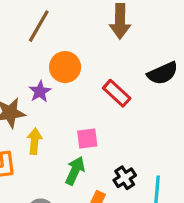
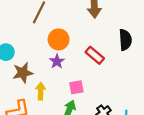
black semicircle: (163, 73) -> (125, 40), turned -66
purple star: (40, 92) -> (57, 61), moved

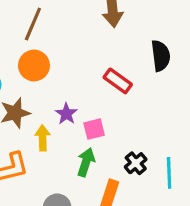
orange circle: (59, 39) -> (34, 66), moved
purple star: (57, 61) -> (66, 114), moved

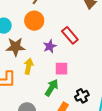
red rectangle: (118, 81) -> (70, 35), moved
purple star: (66, 114) -> (50, 46), moved

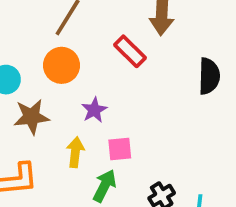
red rectangle: (70, 35) -> (130, 51), moved
yellow arrow: (29, 66) -> (75, 152), moved

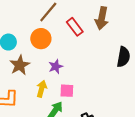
red rectangle: (130, 51) -> (75, 27), moved
brown star: (31, 117) -> (20, 65), turned -30

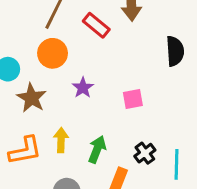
yellow arrow: (42, 89) -> (61, 140), moved
pink square: (67, 91) -> (133, 99), moved

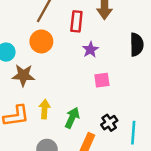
red rectangle: (96, 25) -> (76, 21), turned 54
purple star: (83, 88) -> (90, 50), moved
brown star: (32, 98) -> (23, 75), turned -30

